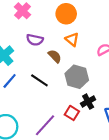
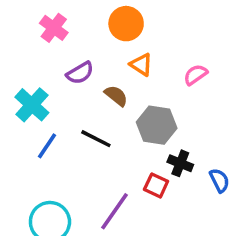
purple semicircle: (35, 40) -> (80, 73), turned -35
black cross: (88, 102) -> (180, 163), turned -32

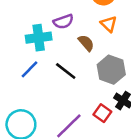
cyan cross: (32, 105) -> (39, 38), moved, turned 30

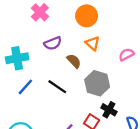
cyan cross: (39, 38) -> (17, 58), moved

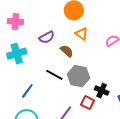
pink cross: (40, 12) -> (15, 22), moved, turned -35
gray hexagon: (97, 83) -> (79, 76), moved
blue line: (25, 87) -> (27, 91), moved

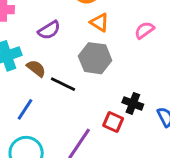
brown semicircle: (67, 51) -> (36, 68), moved
gray hexagon: (79, 76) -> (95, 58), moved

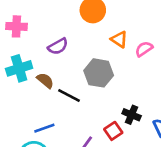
orange triangle: (99, 22) -> (119, 39), moved
blue line: (25, 109) -> (44, 128), moved, turned 36
red square: (113, 122) -> (113, 131), turned 30

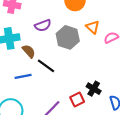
gray hexagon: (99, 73) -> (68, 37), moved
blue line: (44, 128) -> (23, 76), moved

